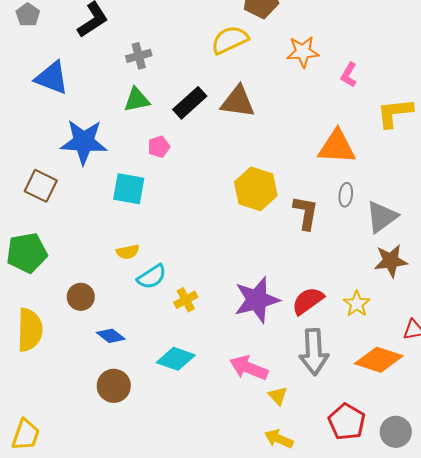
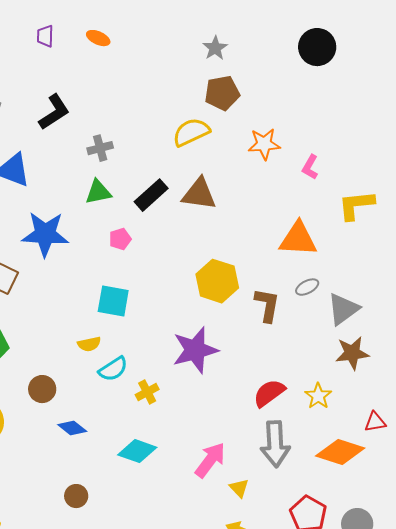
cyan square: (129, 189) -> (113, 301), moved
gray ellipse: (346, 195) -> (307, 287), turned 55
purple star: (257, 300) -> (195, 350), moved
pink arrow: (249, 368) -> (210, 460), turned 105
brown circle: (114, 386) -> (76, 496), moved, size x0.7

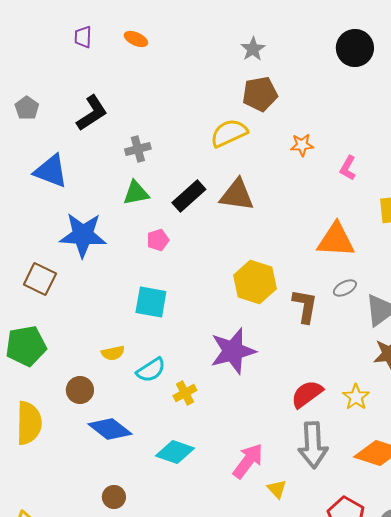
orange star: (264, 144) -> (302, 145), size x0.7
yellow semicircle: (89, 344) -> (113, 353), moved
blue diamond: (72, 428) -> (110, 429), size x1.5

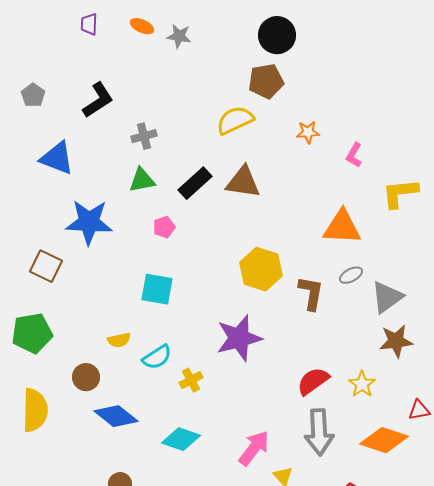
black circle: (355, 48) -> (277, 35), moved
gray star: (253, 49) -> (179, 36), moved, turned -30

